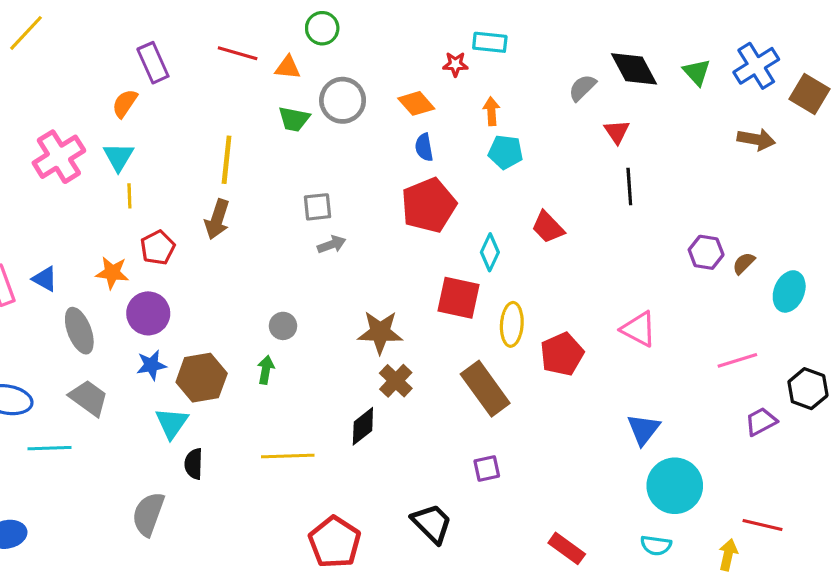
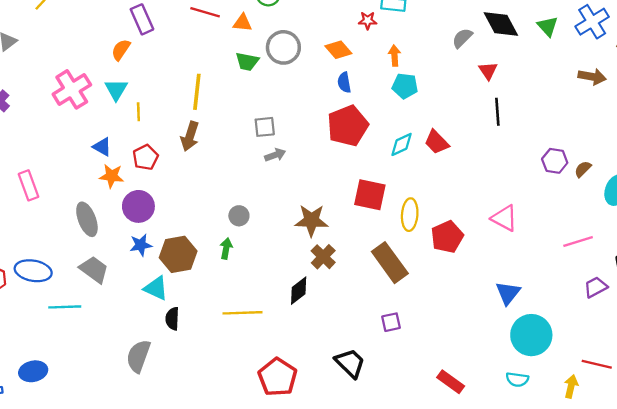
yellow line: (129, 196) -> (138, 112), moved
cyan diamond: (490, 252) -> (402, 144), moved, turned 40
blue triangle: (45, 279) -> (102, 147), moved
cyan triangle: (172, 423) -> (156, 288), turned -40

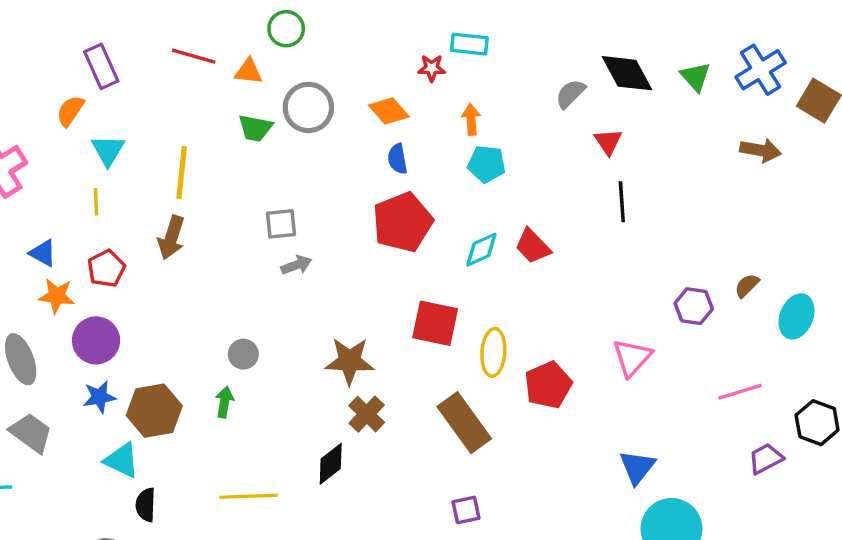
cyan triangle: (116, 89) -> (108, 150), moved
purple hexagon: (555, 161) -> (694, 306), moved
pink triangle: (504, 218) -> (632, 358), turned 44

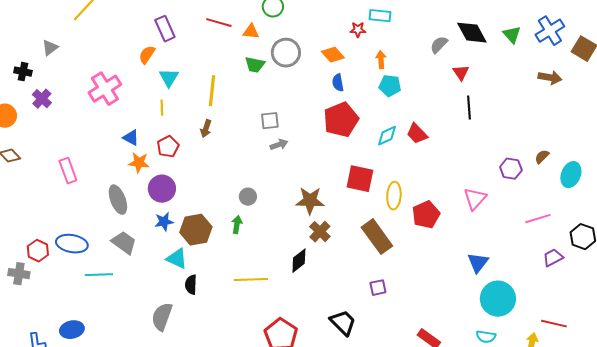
brown arrow: (171, 238) -> (206, 129), size x0.7

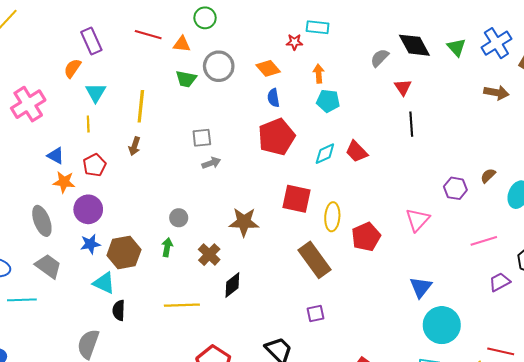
brown cross: (320, 232) -> (209, 255), moved

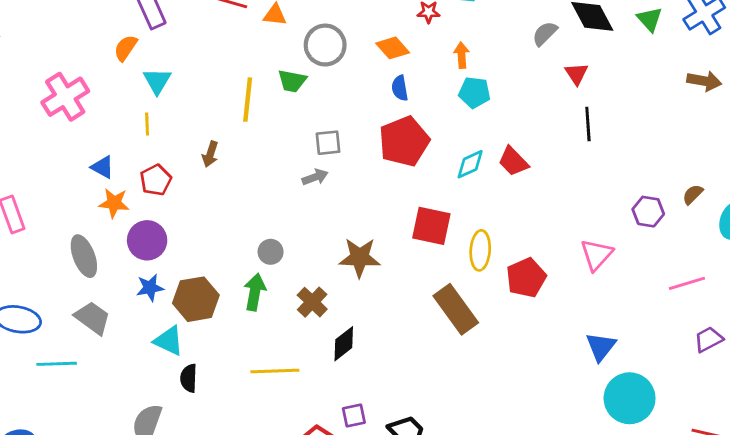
green trapezoid: (186, 79) -> (292, 81), moved
yellow line: (141, 106) -> (248, 100), moved
gray square: (202, 138) -> (328, 143), moved
green arrow: (167, 247) -> (255, 292), size x1.4
purple square: (315, 314) -> (354, 415), moved

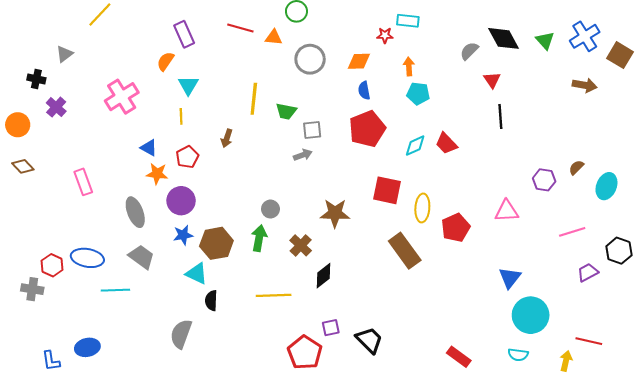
orange diamond: (393, 48) -> (359, 61), turned -50
green trapezoid: (292, 81) -> (286, 111), moved
pink triangle: (597, 255) -> (507, 211), turned 45

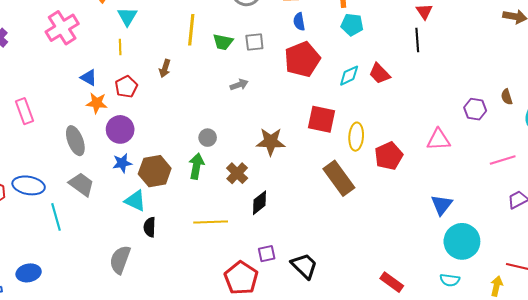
black line: (500, 116) -> (417, 40), moved
gray square: (312, 130) -> (254, 42), moved
brown semicircle: (576, 167) -> (507, 97), turned -63
cyan line: (115, 290) -> (56, 217), turned 76

